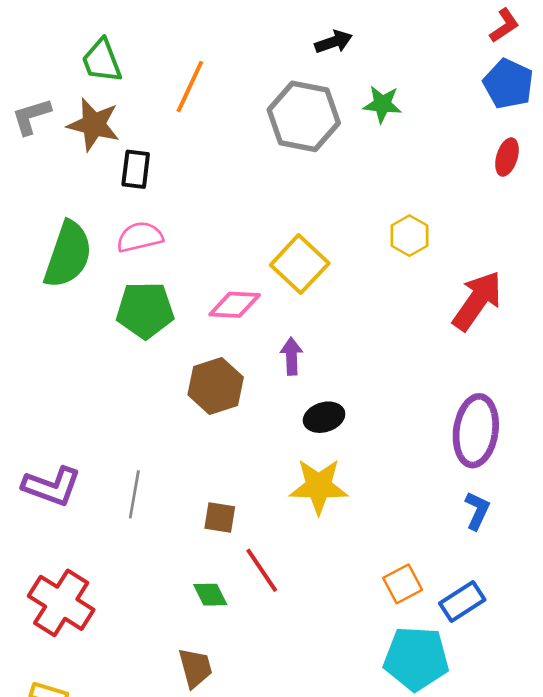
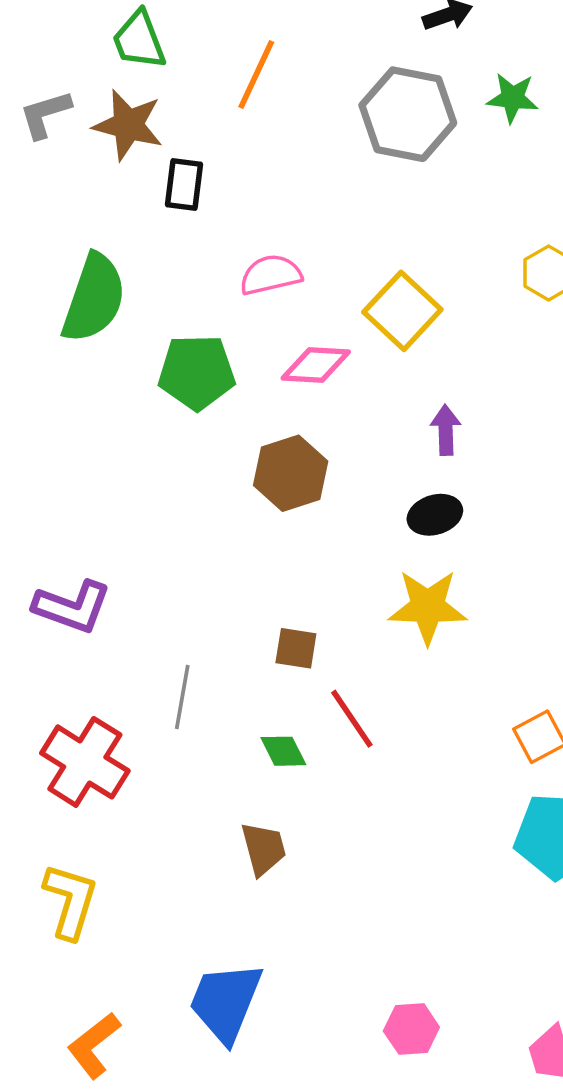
pink semicircle: (140, 237) -> (271, 275), moved
purple arrow: (292, 356) -> (446, 430), moved
gray line: (134, 494) -> (182, 697), moved

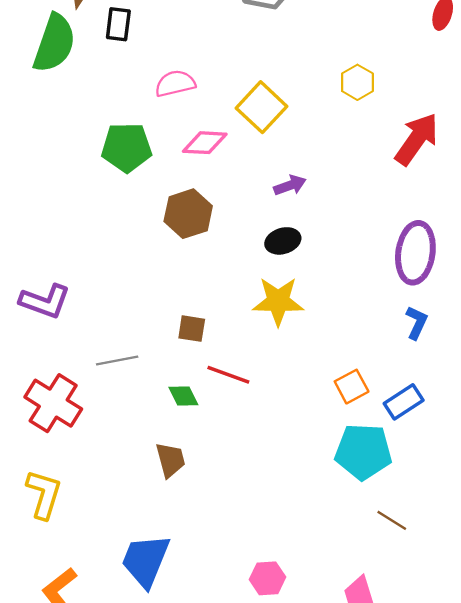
green semicircle: (94, 298) -> (54, 43), moved
purple arrow: (446, 430) -> (290, 185), turned 72
gray line: (182, 697) -> (117, 360), turned 69
red line: (352, 719) -> (228, 375), turned -36

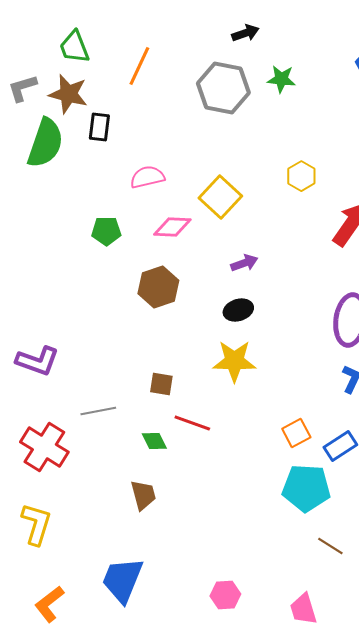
green pentagon: (127, 147) -> (106, 231), size x0.7

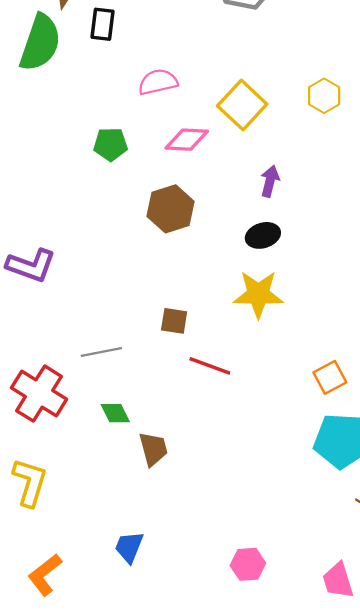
yellow hexagon: (301, 176) -> (324, 96), moved
purple arrow: (244, 263) -> (270, 181), turned -56
purple L-shape: (37, 361) -> (31, 265), moved
green diamond: (154, 441) -> (115, 413), moved
blue trapezoid: (122, 580) -> (129, 547), size x0.6

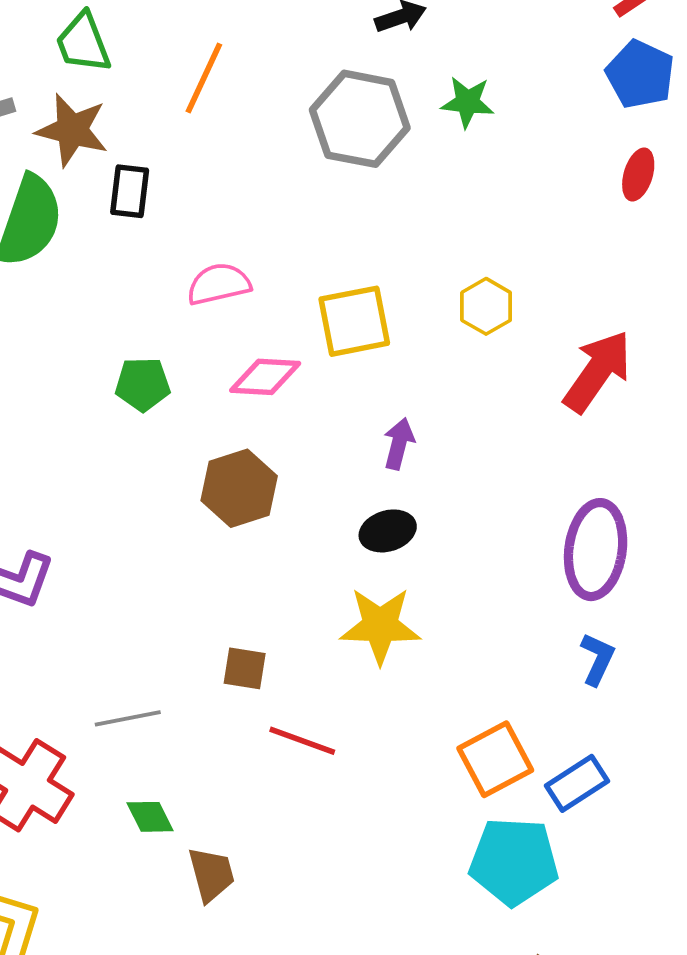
yellow square: (242, 105) -> (354, 321), turned 36
orange square: (330, 377) -> (495, 759), size x1.4

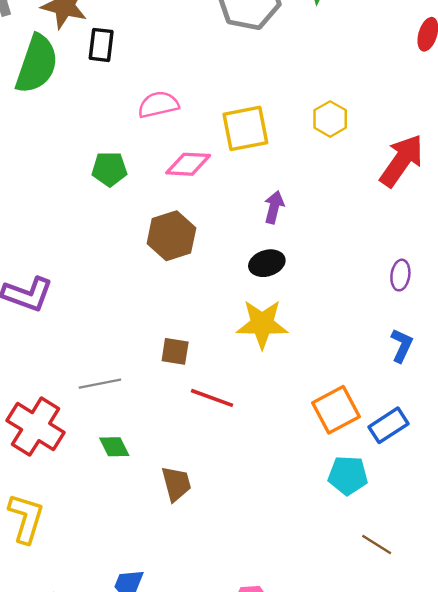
purple ellipse: (596, 550) -> (400, 275), size x0.5
cyan pentagon: (514, 861) -> (348, 475), size x0.7
brown trapezoid: (211, 874) -> (176, 484), moved

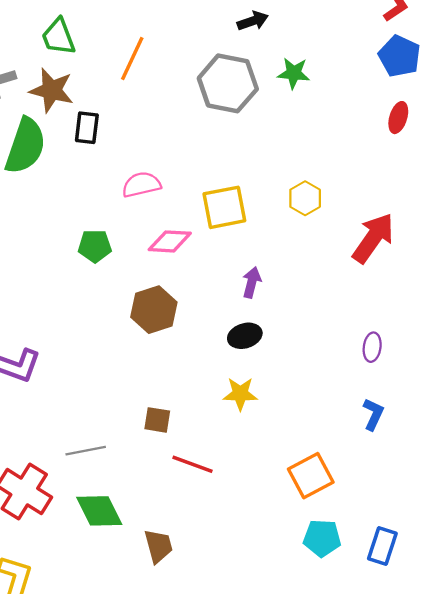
yellow star: (262, 324) -> (240, 394), size x0.7
blue rectangle: (388, 425) -> (382, 546), moved, turned -39
green diamond: (114, 447) -> (99, 511), size x1.6

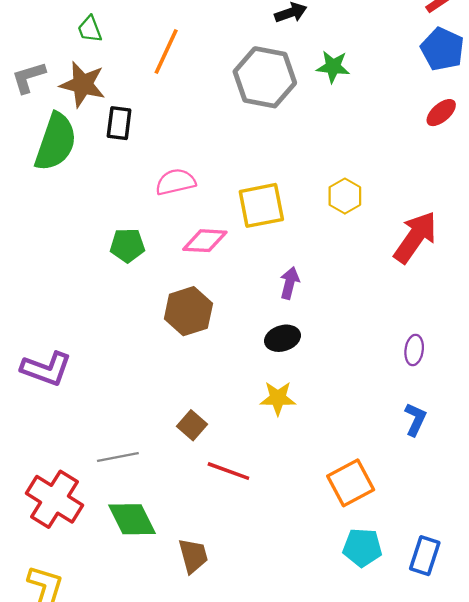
green trapezoid: (58, 37) -> (90, 29), size x0.7
red ellipse: (398, 118) -> (441, 113), turned 32
brown square: (157, 420) -> (192, 425), turned 32

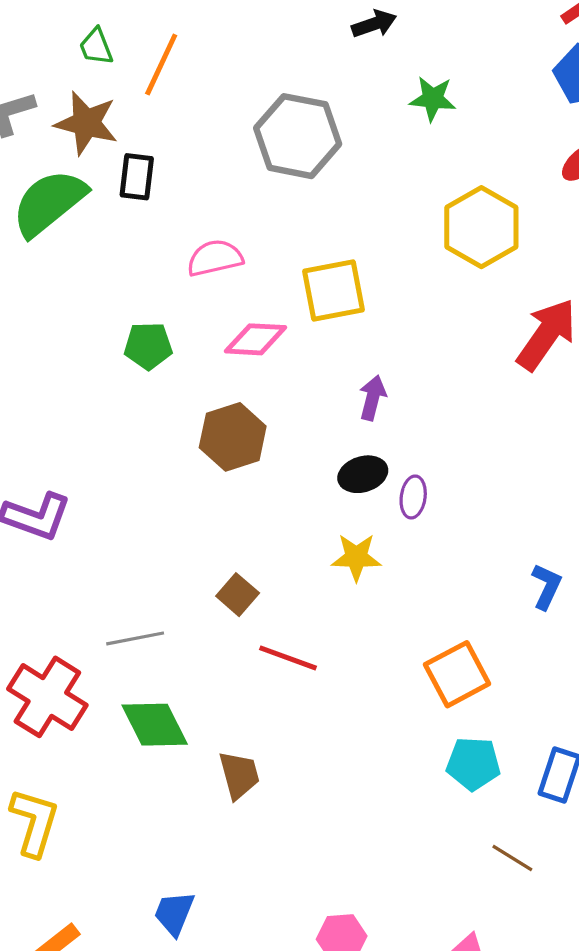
orange line: (166, 51) -> (161, 65), moved
gray hexagon: (265, 77) -> (298, 136), moved
green semicircle: (56, 142) -> (49, 203), turned -148
yellow hexagon: (345, 196) -> (481, 227), moved, size x1.6
purple ellipse: (414, 350) -> (413, 497), moved

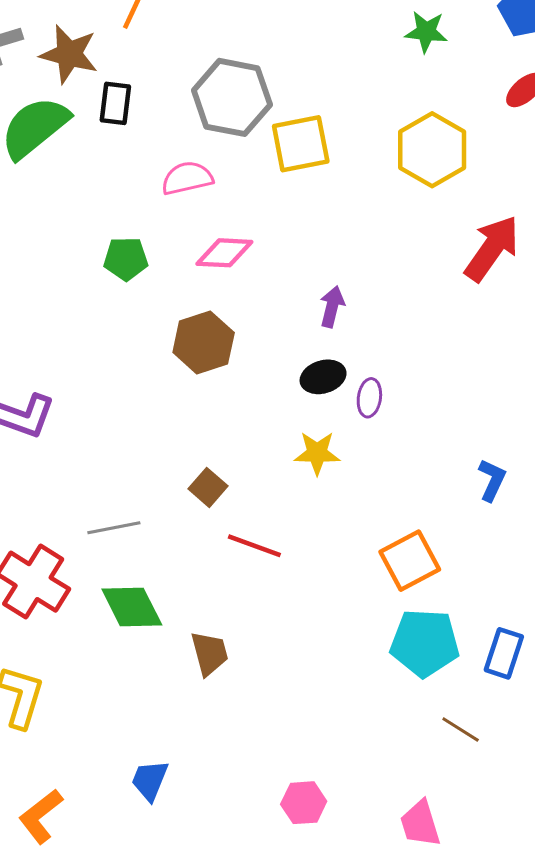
green star: (433, 99) -> (426, 32), moved
gray hexagon: (298, 136) -> (232, 97), moved
yellow square: (333, 291) -> (301, 144), moved
cyan pentagon: (473, 764) -> (425, 643), size x1.4

